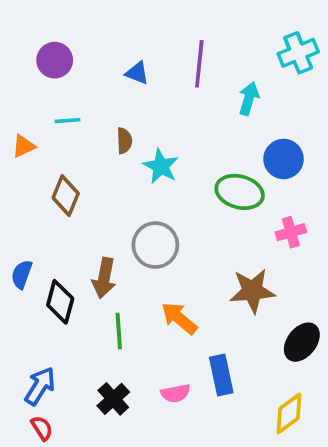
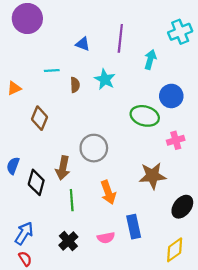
purple circle: (55, 60) -> (27, 18), moved, size x1.4
cyan line: (68, 121) -> (52, 71), moved
cyan star: (161, 166) -> (105, 79), moved
orange arrow: (179, 318) -> (108, 192), turned -150

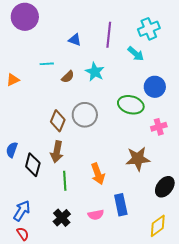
cyan cross: (180, 32) -> (149, 29), moved
cyan arrow: (150, 59) -> (136, 54), turned 114
brown semicircle: (75, 85) -> (68, 77), turned 48
brown diamond: (40, 118) -> (58, 121), moved
gray circle: (94, 148) -> (85, 115), moved

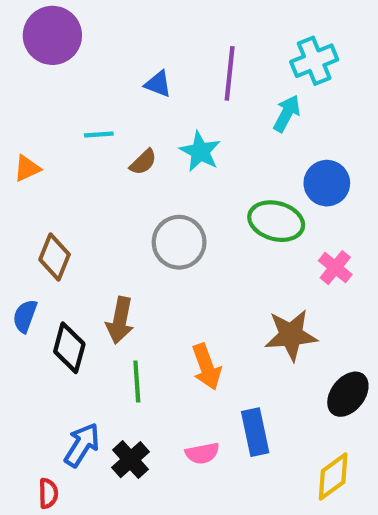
cyan arrow: (136, 54) -> (287, 113), turned -102
brown diamond: (58, 121) -> (55, 257), moved
pink cross: (159, 127) -> (335, 268), turned -35
blue arrow: (22, 211) -> (82, 445), moved
red semicircle: (23, 234) -> (48, 493), turned 32

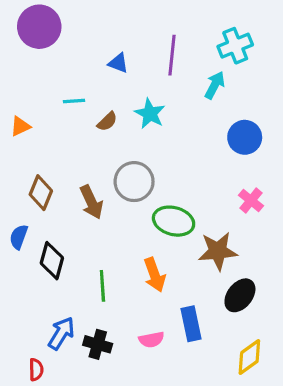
green ellipse: (276, 221) -> (174, 221), moved
brown arrow: (120, 320) -> (91, 202), moved, turned -36
black ellipse: (348, 394) -> (240, 295), moved
black cross: (131, 460) -> (98, 344), turned -32

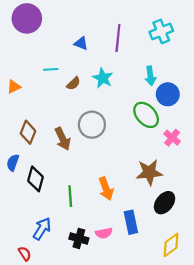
cyan arrow: (215, 85) -> (150, 76), moved, turned 144
green ellipse: (174, 221) -> (146, 115), moved, turned 32
black cross: (98, 344) -> (79, 238), moved
red semicircle: (36, 370) -> (25, 254), turned -32

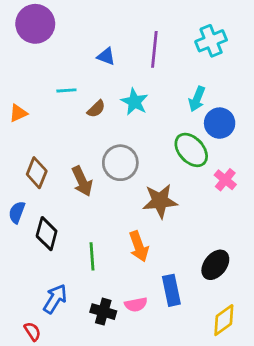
cyan arrow: (150, 76) -> (197, 99), turned 30
brown star: (149, 172) -> (160, 201), moved

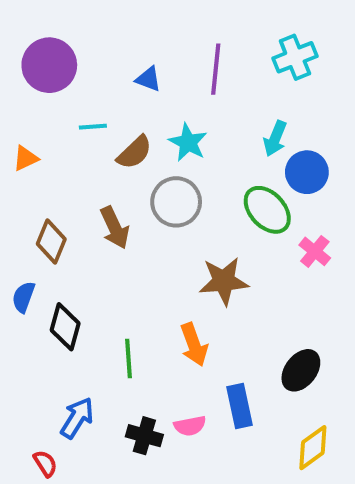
purple circle: (35, 24) -> (49, 65), moved
brown semicircle: (96, 109) -> (134, 152), size x1.4
gray circle: (120, 163) -> (176, 202), moved
brown arrow: (82, 181) -> (115, 228), moved

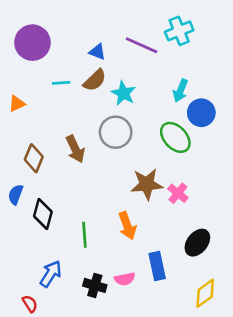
cyan cross: (295, 57) -> (179, 31), moved
purple line: (216, 69) -> (142, 45), turned -72
brown semicircle: (134, 152) -> (95, 80), moved
pink cross: (315, 251) -> (178, 193), moved

